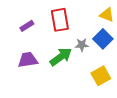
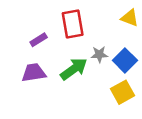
purple rectangle: (27, 26) -> (39, 40), moved
blue square: (103, 39) -> (125, 60), moved

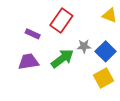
red rectangle: (73, 24) -> (61, 20), turned 45
purple rectangle: (39, 40) -> (33, 34), turned 56

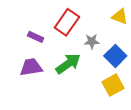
gray star: (84, 46) -> (92, 41), moved

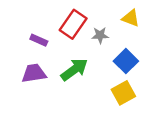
gray star: (92, 41) -> (100, 35), moved

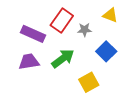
purple rectangle: (39, 40) -> (33, 34), size x1.6
yellow square: (123, 93) -> (89, 82), moved

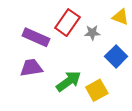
green arrow: (63, 59) -> (69, 81), moved

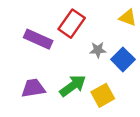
gray star: (92, 33) -> (98, 50), moved
purple trapezoid: (31, 68) -> (33, 88), moved

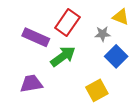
gray star: (98, 50) -> (103, 34), moved
green arrow: (73, 86) -> (63, 56), moved

